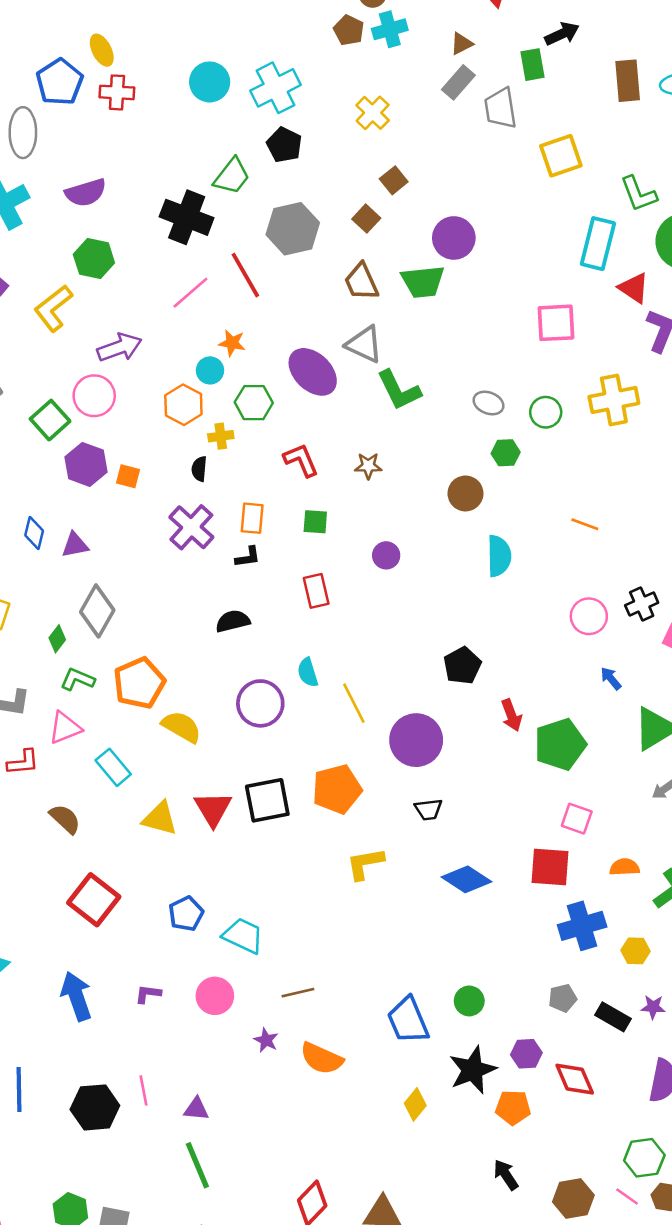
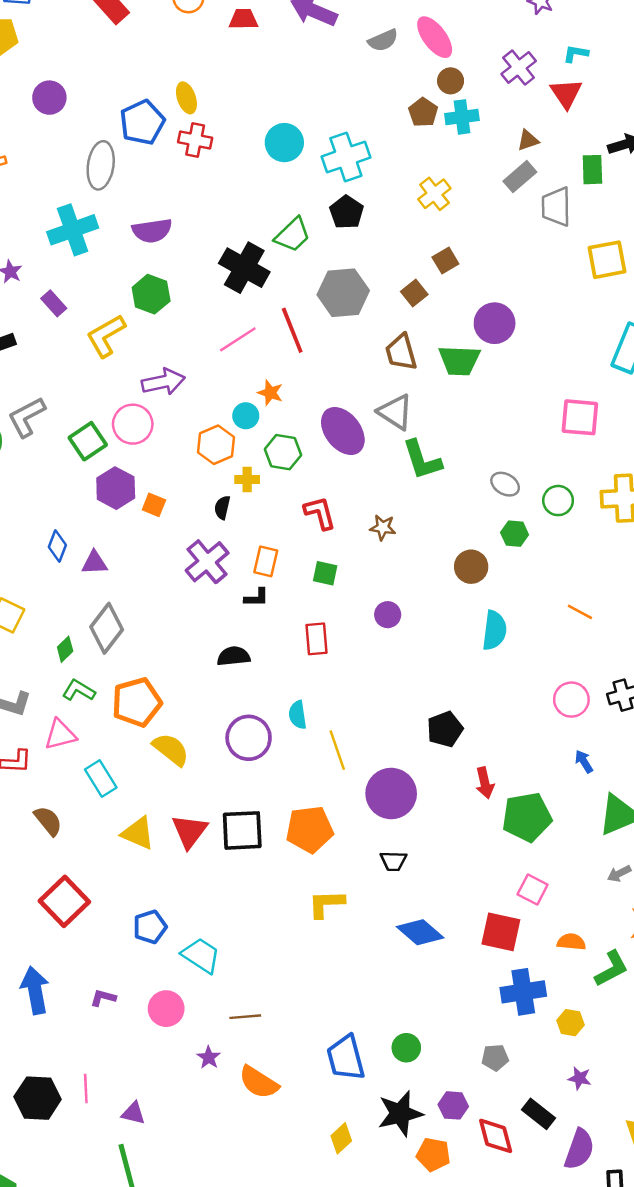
black rectangle: (613, 1017) -> (538, 1114), moved

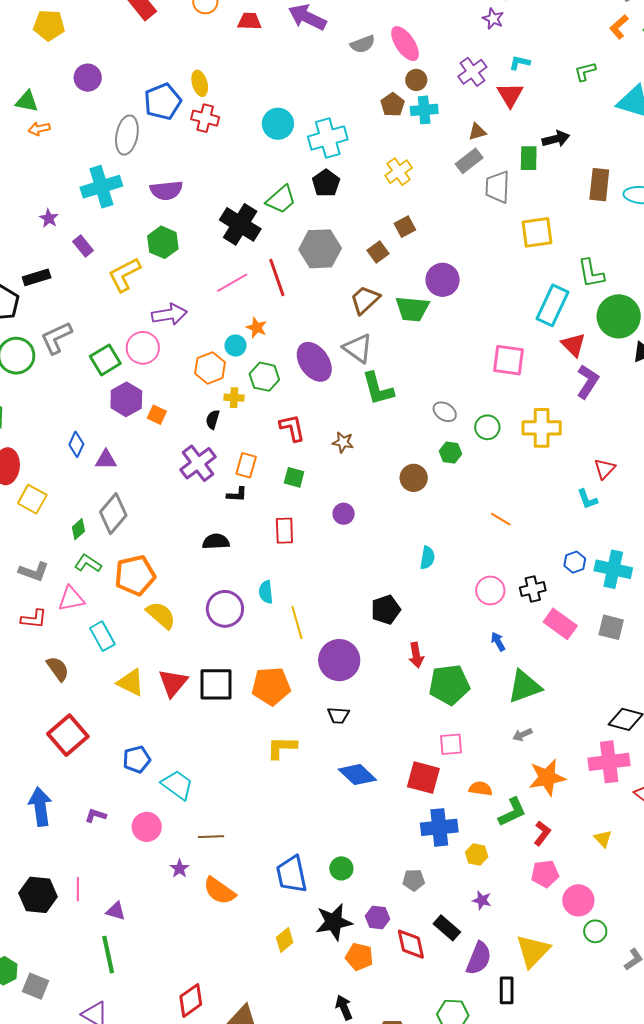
brown trapezoid: (401, 352) -> (365, 300), turned 60
cyan semicircle: (494, 630) -> (427, 558), moved, size x0.7
pink square: (533, 890) -> (451, 744), turned -35

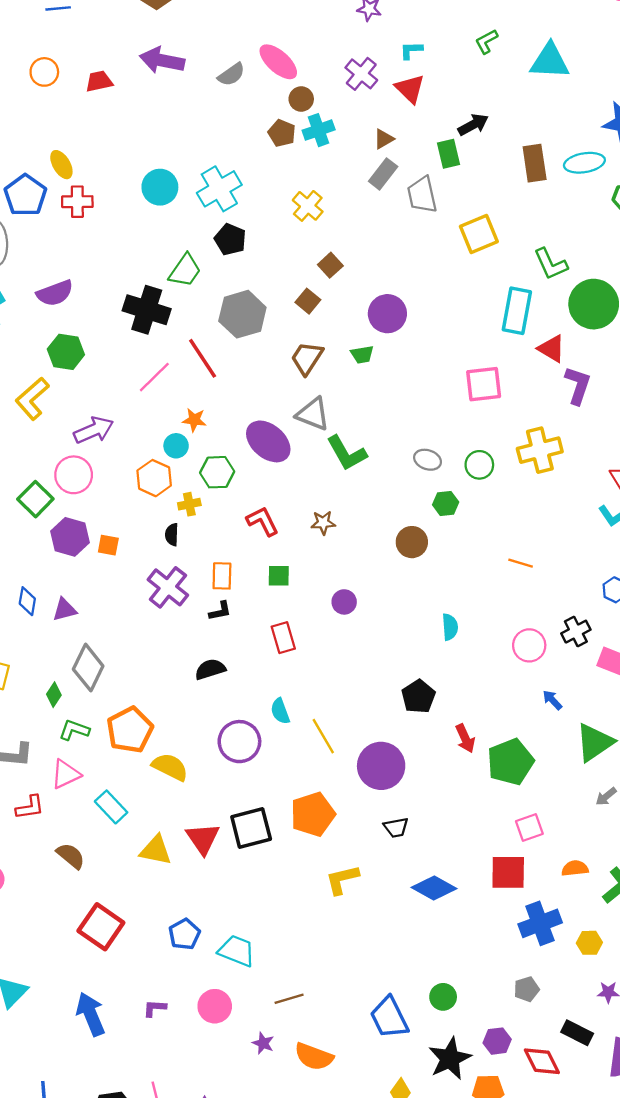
green trapezoid: (412, 309) -> (362, 355), size x0.6

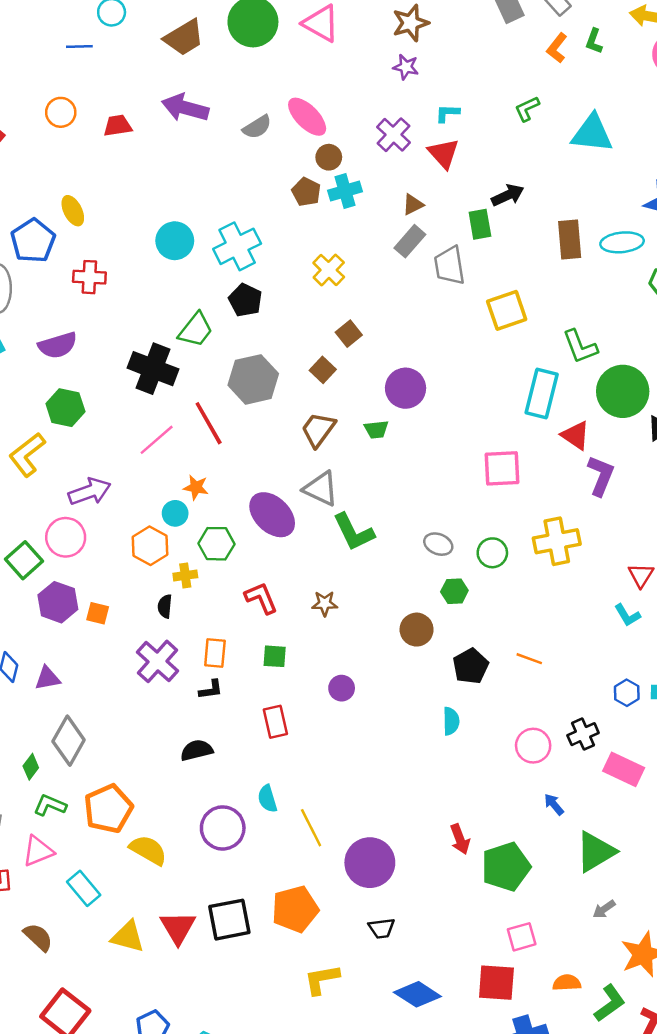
red cross: (77, 202) -> (89, 277), moved
black pentagon: (418, 697) -> (471, 666), moved

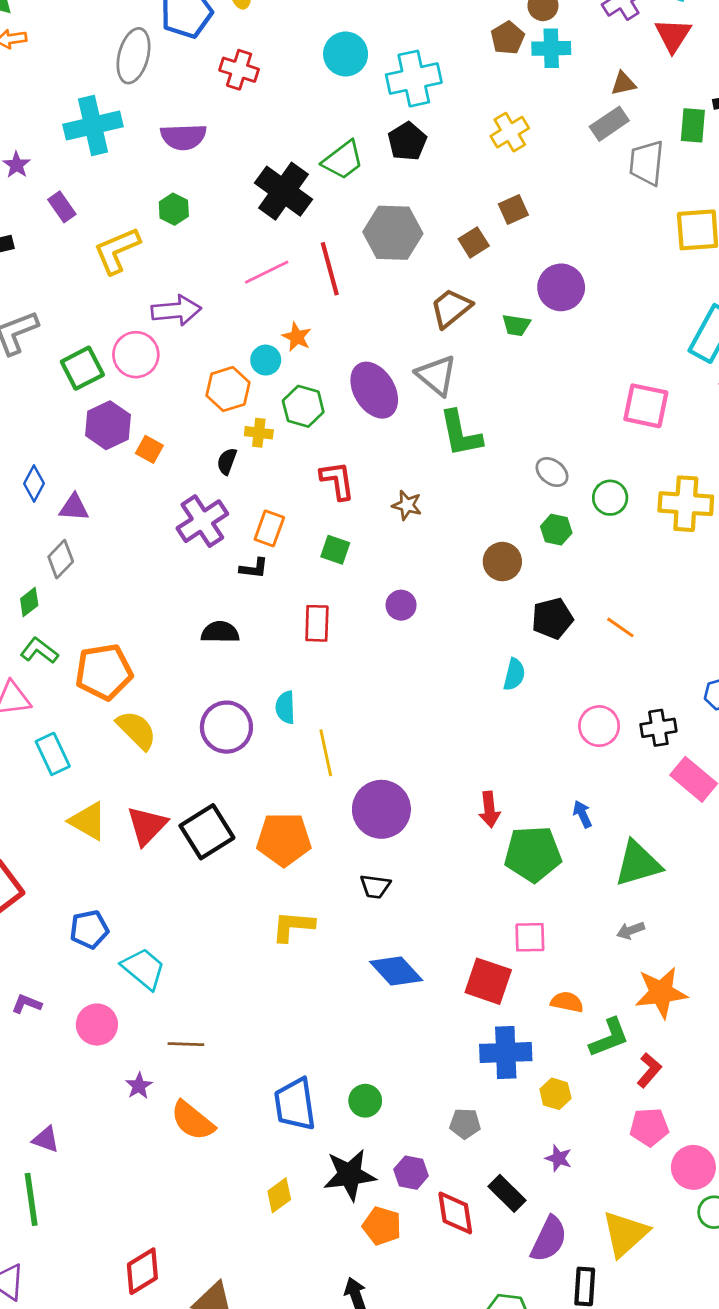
green hexagon: (65, 408) -> (174, 209), size x0.7
gray diamond: (69, 741) -> (61, 559), moved, size x0.7
blue arrow: (554, 804) -> (582, 814), moved
black square: (229, 920) -> (207, 832), turned -36

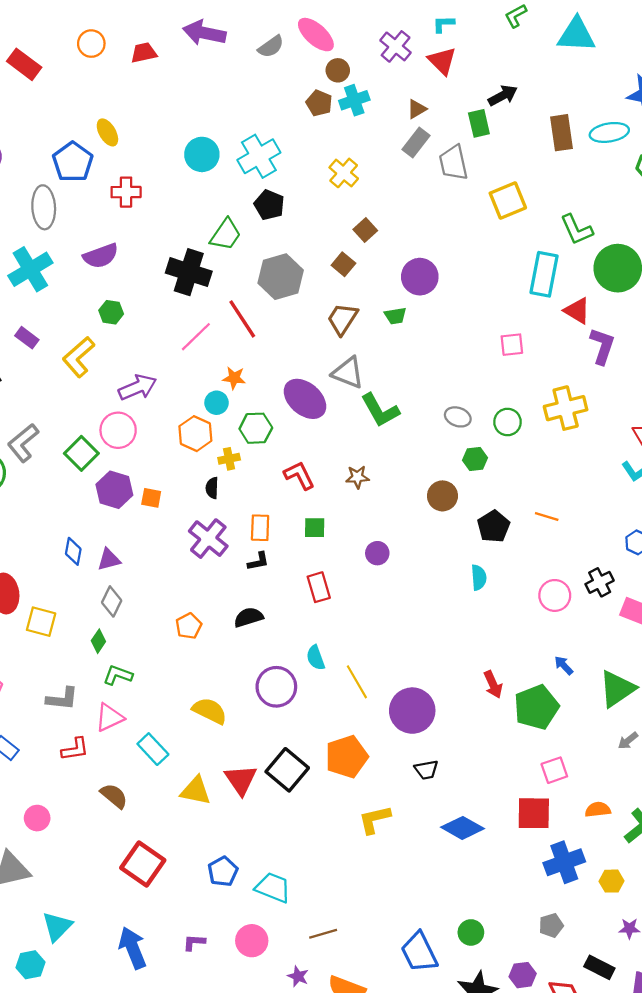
pink square: (646, 406) -> (512, 345), size x0.7
orange pentagon: (104, 672) -> (189, 626), moved, size x0.6

